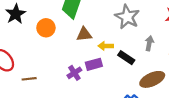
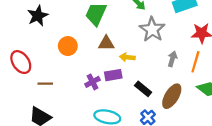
orange circle: (46, 28) -> (68, 46), moved
black rectangle: (126, 58) -> (143, 89), moved
brown ellipse: (152, 79) -> (172, 96), turned -40

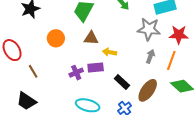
gray star: (152, 29) -> (149, 29), moved, turned -30
brown line: (45, 84) -> (33, 71), turned 56

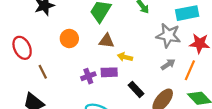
gray arrow: (150, 56) -> (168, 64), turned 32

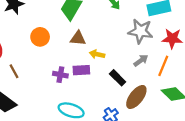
purple cross: (88, 76) -> (60, 75), turned 32
black rectangle: (136, 89) -> (118, 78), moved

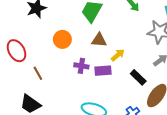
yellow arrow: (97, 54) -> (118, 55), turned 128
purple cross: (60, 75) -> (81, 66), moved

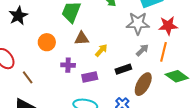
purple rectangle: (103, 71) -> (90, 77), moved
black rectangle: (138, 77) -> (123, 69), turned -56

